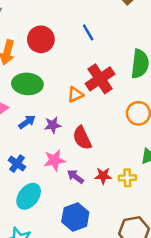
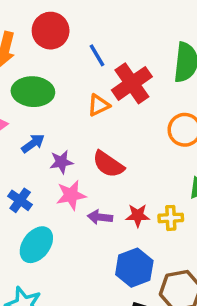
blue line: (88, 32) -> (97, 55), moved
purple star: (53, 125) -> (61, 162), moved
red semicircle: (82, 138) -> (108, 164), turned -30
purple arrow: (75, 177) -> (100, 217), turned -30
blue hexagon: (75, 217) -> (134, 268), moved

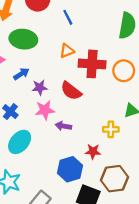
red cross: (132, 83) -> (92, 64), moved, turned 35
red star: (138, 215) -> (93, 151), moved
blue hexagon: (134, 268) -> (70, 169), moved

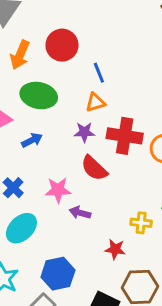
orange triangle: (67, 51) -> (95, 102), moved
purple star: (40, 87) -> (84, 132), moved
blue hexagon: (70, 169) -> (58, 274), moved

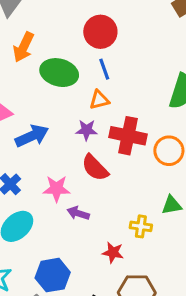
red circle: (62, 45) -> (100, 32), moved
green ellipse: (39, 95) -> (59, 73), moved
blue arrow: (32, 140) -> (32, 136), size x1.5

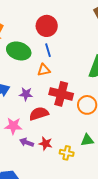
purple star: (87, 130) -> (26, 94), moved
red semicircle: (95, 168) -> (39, 114), turned 114
red star: (113, 253) -> (46, 144), moved

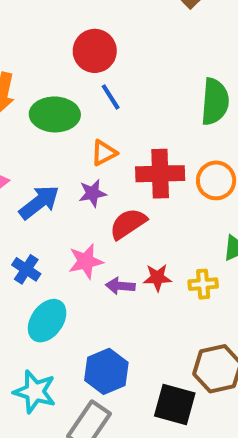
orange triangle: (44, 70) -> (104, 153), moved

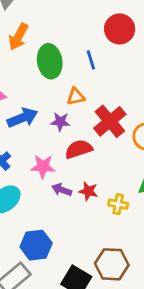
red circle: (95, 51) -> (120, 29), moved
green ellipse: (55, 114) -> (50, 61), turned 64
red cross: (160, 174) -> (110, 121), turned 36

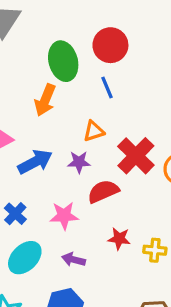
red circle: (120, 29) -> (110, 45), moved
orange arrow: (18, 37) -> (45, 100), moved
green ellipse: (50, 61) -> (63, 61), moved
purple arrow: (62, 190) -> (74, 260), moved

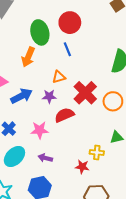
red star: (119, 239) -> (82, 167), moved

